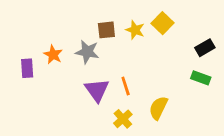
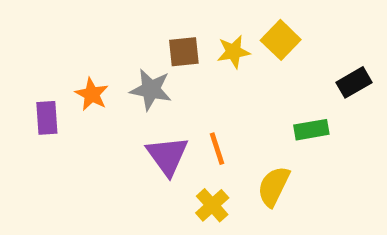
yellow star: (135, 30) -> (233, 52), turned -30
green rectangle: (201, 78) -> (311, 130), moved, turned -30

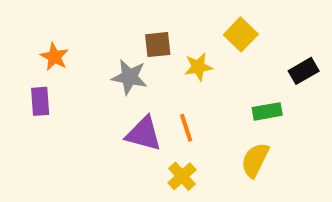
yellow star: (233, 52) -> (198, 67), moved
orange star: (92, 94) -> (54, 57), moved
purple triangle: (167, 156) -> (144, 134), turned -39
yellow semicircle: (274, 186) -> (255, 160), moved

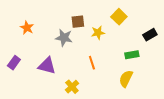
purple rectangle: (40, 101) -> (14, 63), moved, turned 40
purple triangle: (144, 134) -> (47, 66), moved
yellow cross: (182, 176) -> (72, 87), moved

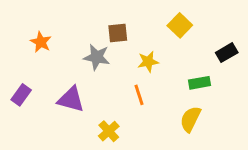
yellow star: (98, 33) -> (148, 62), moved

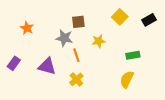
black rectangle: (227, 53) -> (149, 20), moved
orange line: (139, 95) -> (76, 55), moved
yellow cross: (109, 131) -> (76, 79), moved

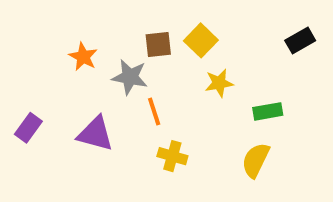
yellow square: (120, 17) -> (201, 40), moved
orange star: (27, 28) -> (83, 57), moved
yellow star: (99, 41) -> (219, 83), moved
yellow cross: (76, 79) -> (172, 156), moved, turned -32

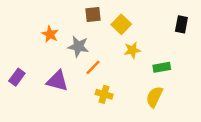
black rectangle: (300, 40) -> (181, 24), turned -49
brown square: (158, 45) -> (93, 15), moved
orange line: (154, 111) -> (93, 67), turned 63

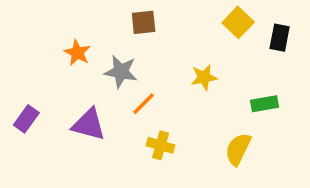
yellow square: (121, 24) -> (238, 22), moved
green rectangle: (162, 67) -> (264, 104), moved

